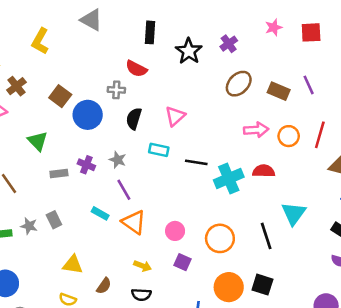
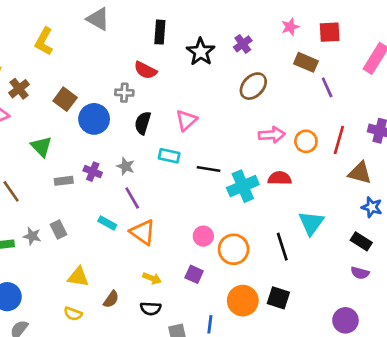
brown rectangle: (279, 91) -> (306, 62), moved
pink circle: (175, 231) -> (203, 236), moved

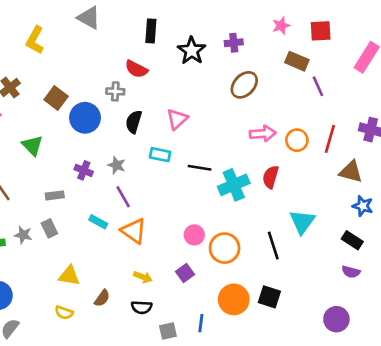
purple cross: (243, 44) -> (234, 43), turned 30
red semicircle: (280, 178) -> (271, 177), turned -75
gray rectangle: (64, 181) -> (55, 195), moved
purple square: (194, 274) -> (185, 273), turned 30

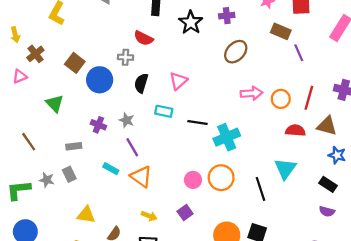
red semicircle: (271, 177) -> (295, 130), moved, turned 78
orange circle: (225, 248) -> (221, 178), moved

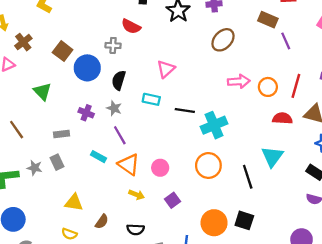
black semicircle: (141, 83) -> (119, 80), moved
pink circle: (193, 180) -> (160, 168), moved
yellow arrow: (149, 216) -> (137, 195), moved

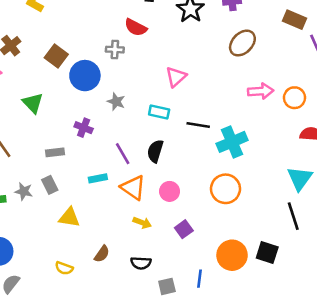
black semicircle: (119, 80) -> (155, 151), moved
gray star: (114, 108) -> (116, 102), moved
cyan rectangle: (98, 157) -> (98, 178), turned -40
black line: (248, 177) -> (293, 216), moved
yellow triangle: (74, 203) -> (69, 217), moved

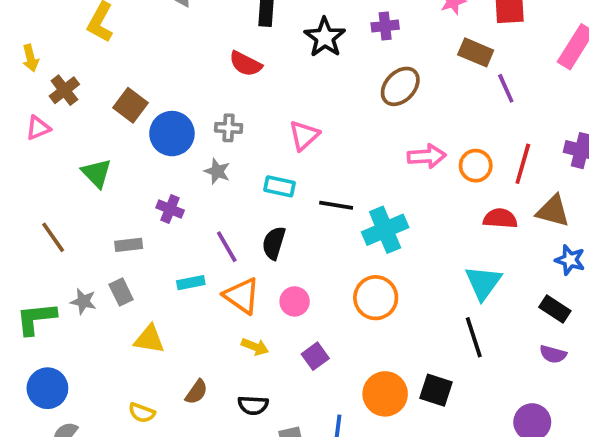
gray cross: (115, 50) -> (229, 128), moved

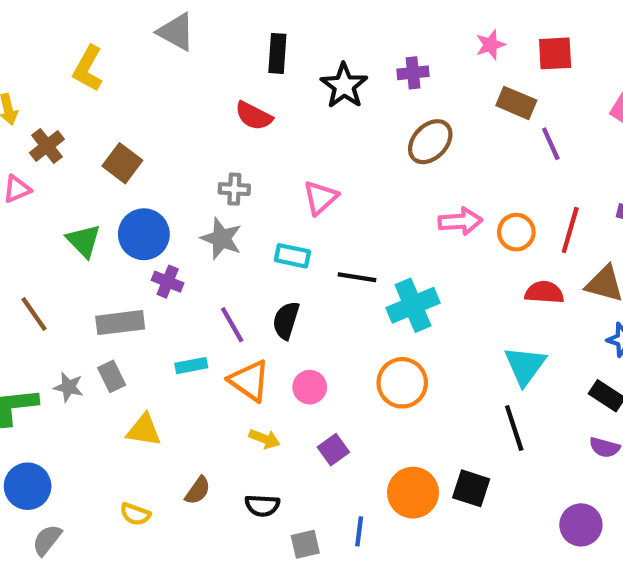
blue circle: (172, 134) -> (144, 234), moved
gray star: (217, 171) -> (221, 239), size x1.4
gray rectangle: (129, 245) -> (120, 323), size x1.5

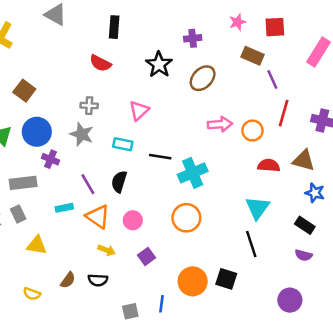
black star: (344, 86) -> (159, 64), moved
red line: (570, 230) -> (284, 113), moved
black semicircle: (262, 506) -> (98, 280), moved

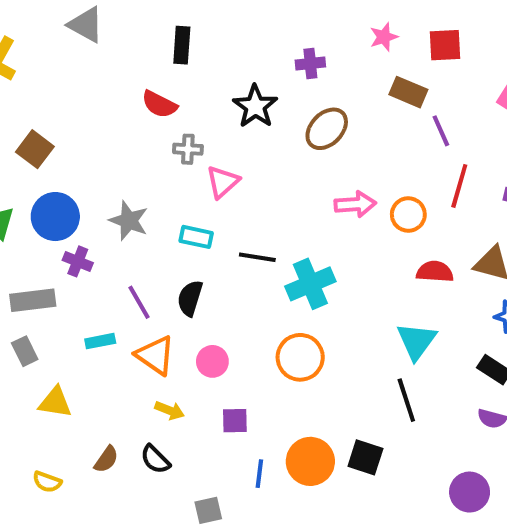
gray cross: (89, 106) -> (188, 149), moved
purple square: (146, 256) -> (235, 421), turned 35
black semicircle: (98, 280) -> (155, 459), turned 42
blue line: (161, 304) -> (259, 474), moved

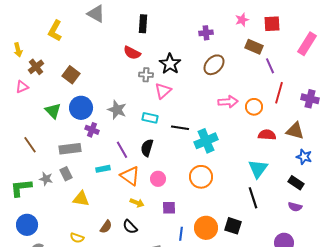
black star: (255, 106) -> (170, 64), moved

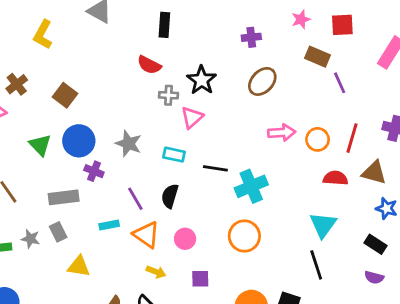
red line: (279, 93) -> (352, 138), moved

